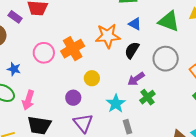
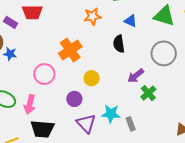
orange star: (108, 36) -> (93, 16), moved, size x0.7
black semicircle: (132, 50) -> (119, 44), moved, turned -36
pink circle: (44, 53) -> (44, 74), moved
blue star: (14, 69) -> (10, 54), moved
cyan star: (116, 104) -> (111, 114), moved, turned -30

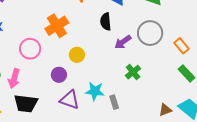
purple arrow: (136, 76) -> (123, 42), moved
purple triangle: (86, 123) -> (70, 100), turned -30

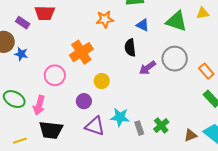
green cross: (133, 72) -> (161, 126), moved

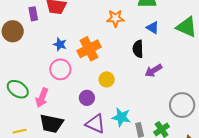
purple rectangle: (23, 23) -> (33, 14), turned 40
blue star: (21, 54) -> (60, 44), moved
gray circle: (175, 59) -> (182, 105), moved

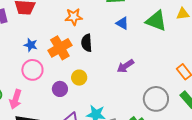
orange star: (115, 18) -> (74, 17), moved
black semicircle: (138, 49) -> (87, 43), moved
purple circle: (87, 98) -> (60, 89), moved

